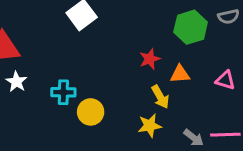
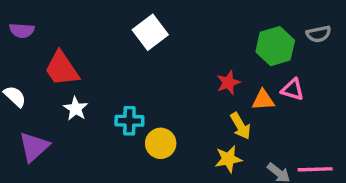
pink triangle: (225, 80) -> (293, 90), moved

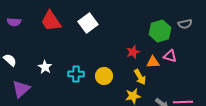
red trapezoid: (62, 69) -> (51, 21), moved
yellow circle: (161, 143) -> (104, 76), moved

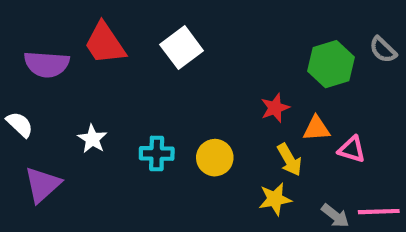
purple semicircle: (14, 22) -> (47, 64), moved, size x1.5
gray semicircle: (185, 24) -> (383, 50), turned 56
pink triangle: (170, 56) -> (352, 149), moved

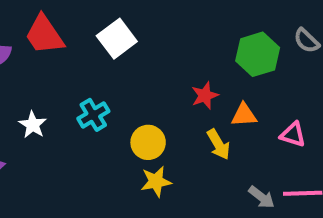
pink triangle: (352, 149) -> (293, 135), moved
cyan cross: (157, 153) -> (93, 115), moved, turned -32
yellow star: (275, 199) -> (156, 182), moved

